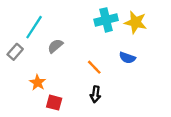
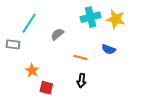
gray semicircle: (55, 46) -> (57, 34), moved
gray rectangle: (15, 52) -> (13, 44), turned 56
orange line: (94, 67) -> (80, 57), turned -32

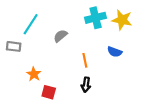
orange line: (80, 57) -> (85, 60), turned 64

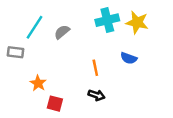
gray semicircle: (60, 36) -> (62, 32), moved
black arrow: (86, 85) -> (97, 95), turned -80

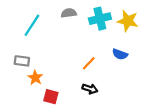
gray semicircle: (62, 32) -> (69, 13), moved, turned 32
gray rectangle: (15, 52) -> (22, 61), moved
orange line: (95, 68) -> (89, 63), turned 56

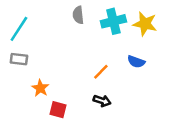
gray semicircle: (69, 13) -> (78, 15), turned -88
cyan line: (32, 25) -> (19, 29), moved
gray rectangle: (22, 61) -> (19, 59), moved

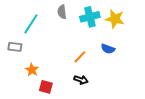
cyan line: (19, 29) -> (31, 24), moved

